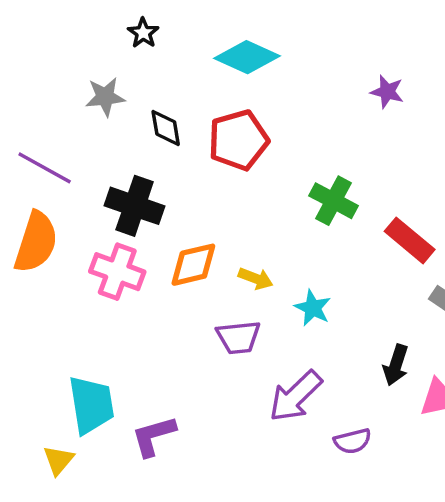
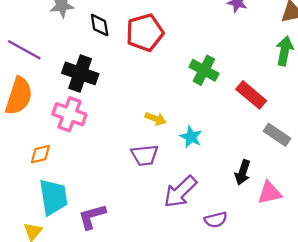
orange diamond: (193, 265) -> (40, 154), moved, size x0.7

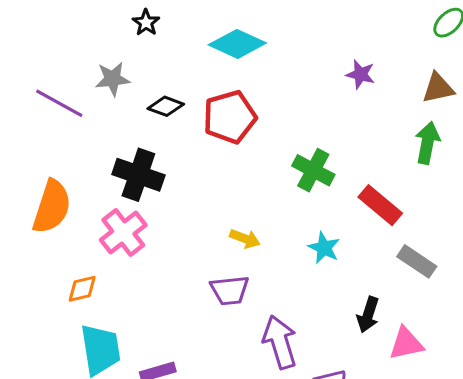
black diamond: (100, 25) -> (166, 106), turned -60
purple line: (24, 50) -> (59, 103), moved
pink cross: (69, 114) -> (123, 233), turned 32
cyan star: (191, 137) -> (324, 248), moved
purple arrow: (180, 192) -> (280, 342), turned 117

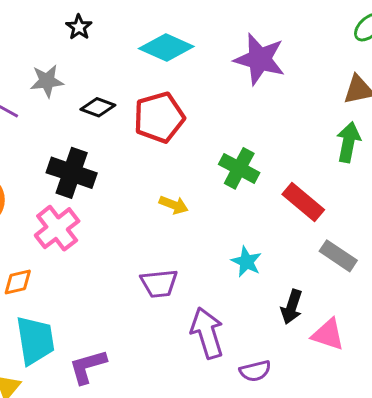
purple star: (360, 74) -> (260, 59), moved, size x1.8
yellow arrow: (245, 239) -> (174, 205), moved
cyan star: (324, 248) -> (246, 262), moved
pink triangle: (406, 344) -> (328, 334), turned 30

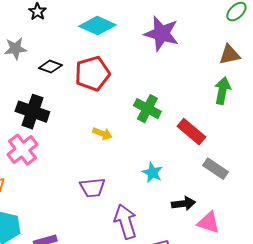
black arrow: (292, 307) -> (183, 204), turned -115

